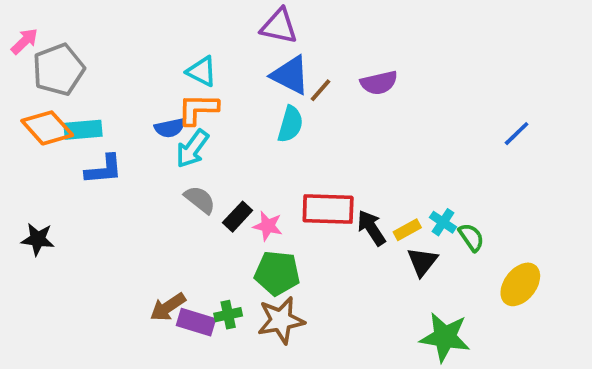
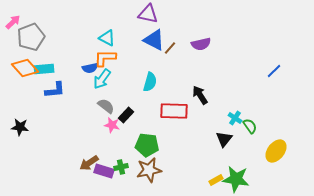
cyan semicircle: (290, 124) -> (150, 82), moved
pink star: (268, 226) -> (112, 125), moved
black arrow: (371, 228) -> (200, 95), moved
yellow rectangle: (407, 230) -> (216, 180), moved

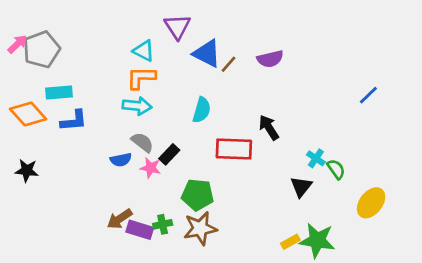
purple triangle: (148, 14) -> (177, 27), moved, turned 45
pink arrow: (13, 22) -> (17, 44), moved
orange diamond: (25, 68) -> (28, 114), moved
blue semicircle: (90, 68) -> (121, 160), moved
cyan arrow: (102, 79) -> (137, 106), turned -120

